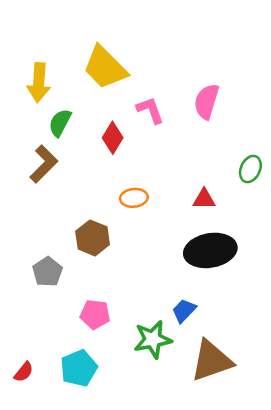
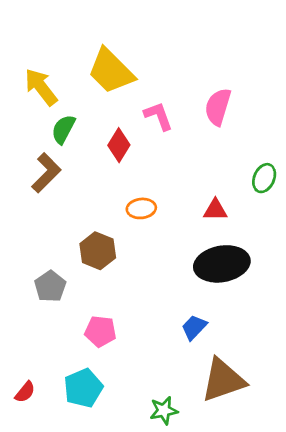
yellow arrow: (39, 83) -> (41, 87), turned 138
green star: (153, 339) -> (164, 411), moved, size x0.7

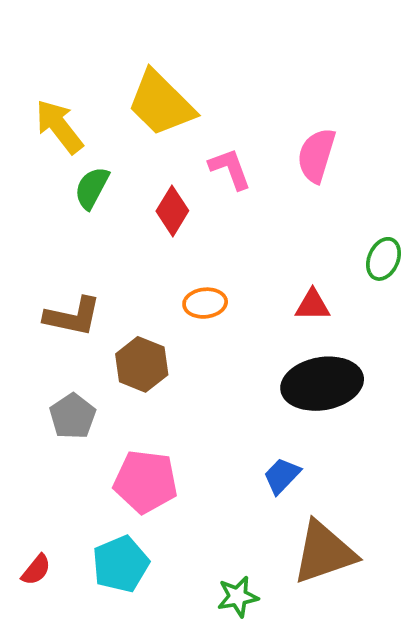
brown L-shape: (46, 173) -> (73, 316), moved, turned 57
pink pentagon: (100, 331) -> (146, 482), size x1.4

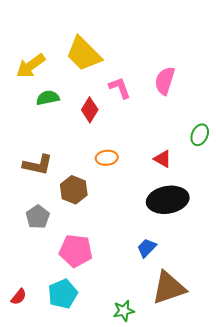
yellow arrow: (59, 126) -> (31, 66), turned -88
green semicircle: (92, 188) -> (48, 98), turned 50
red triangle: (313, 305) -> (163, 159), turned 30

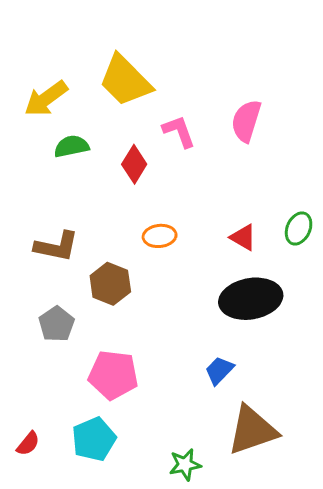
green ellipse: (200, 135) -> (299, 228), moved

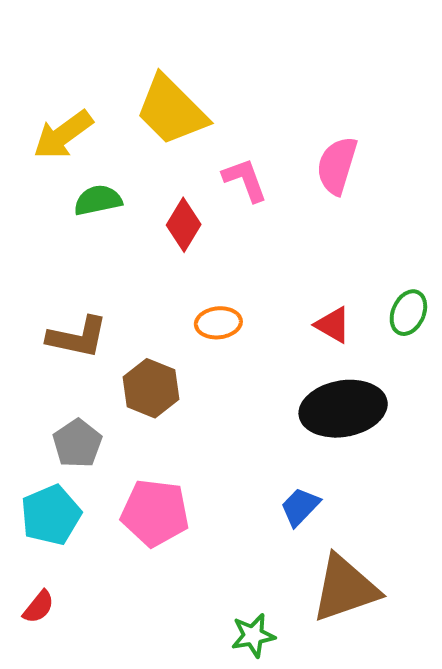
cyan pentagon: (94, 439) -> (51, 515), moved

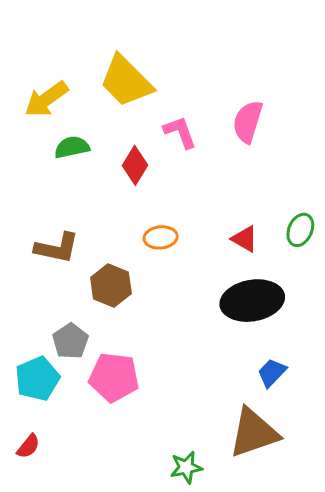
gray pentagon: (77, 443) -> (70, 341), moved
blue trapezoid: (300, 507) -> (272, 373), moved

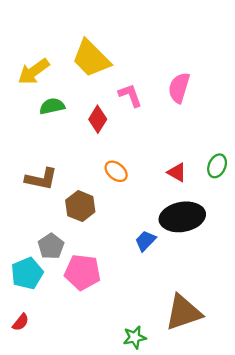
orange ellipse: (161, 237) -> (116, 171), turned 45
blue trapezoid: (272, 373) -> (145, 241), moved

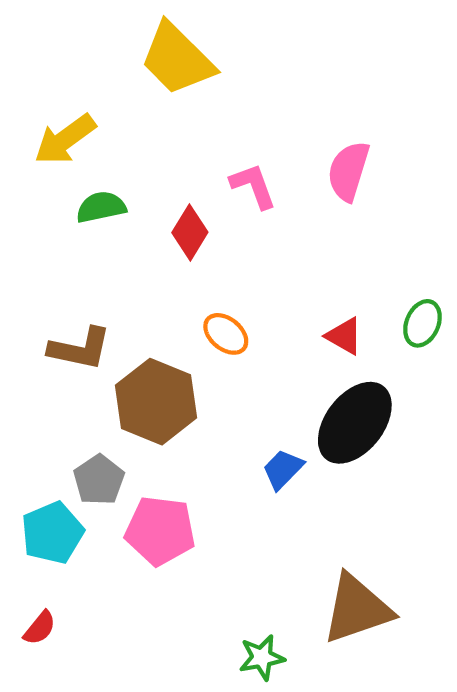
yellow trapezoid: (91, 58) -> (177, 59), moved
brown hexagon: (80, 206) -> (156, 402), size x1.4
black ellipse: (182, 217) -> (355, 423), turned -42

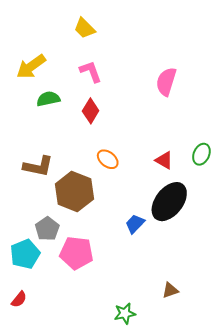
yellow trapezoid: (177, 59) -> (85, 28), size x0.6
pink L-shape: (253, 186) -> (91, 72), moved
brown triangle: (357, 609) -> (170, 290), size x0.5

